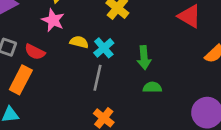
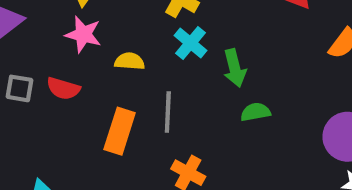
cyan cross: (104, 48) -> (190, 43), moved
orange rectangle: (21, 80) -> (120, 131), moved

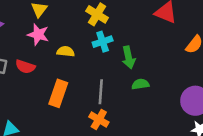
cyan cross: (190, 43) -> (103, 42), turned 30
gray line: (168, 112) -> (101, 92), moved

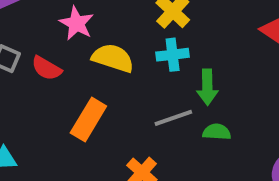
yellow semicircle: (66, 51) -> (113, 58), size x1.5
gray line: (101, 92) -> (173, 118), moved, turned 55

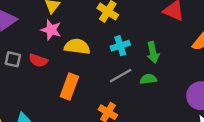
cyan cross: (173, 55) -> (120, 46), moved
green arrow: (207, 87) -> (153, 52), moved

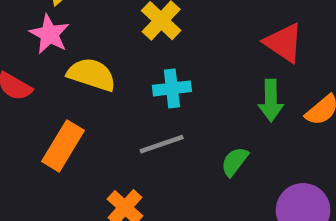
green arrow: (153, 52) -> (271, 100), moved
green semicircle: (148, 79) -> (235, 162), moved, turned -56

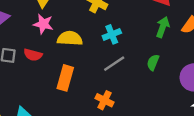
green arrow: (271, 100) -> (163, 27), turned -144

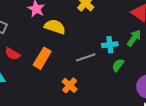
cyan cross: (112, 34) -> (110, 45), moved
red semicircle: (33, 55) -> (13, 54), moved

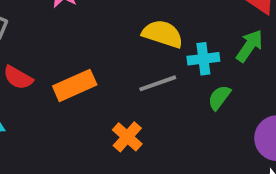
yellow semicircle: (55, 27) -> (163, 34), moved
orange rectangle: (42, 58) -> (75, 85), turned 35

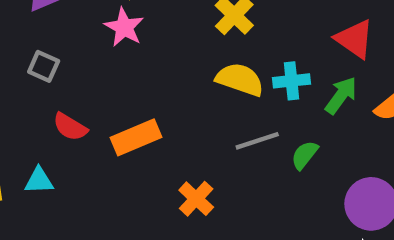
cyan cross: (203, 59) -> (292, 81), moved
gray line: (158, 83) -> (257, 141), moved

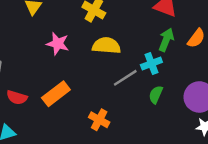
pink star: (124, 27) -> (58, 44), moved
cyan cross: (292, 81) -> (151, 64), moved
green semicircle: (305, 155) -> (156, 95), moved

